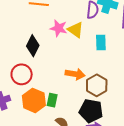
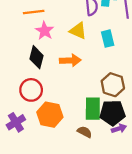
pink star: (59, 28) -> (45, 31), moved, turned 30
orange arrow: (75, 74) -> (70, 60), moved
green rectangle: (52, 100) -> (93, 109), moved, size x1.5

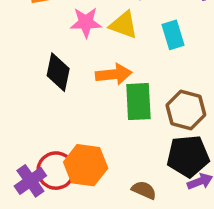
pink star: (45, 31) -> (86, 22), moved, turned -30
red circle: (31, 90) -> (56, 171), moved
green rectangle: (93, 109) -> (138, 102), moved

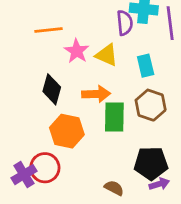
pink star: (86, 22) -> (77, 51), turned 30
brown hexagon: (186, 110) -> (151, 105), moved
orange hexagon: (86, 165) -> (67, 131), moved

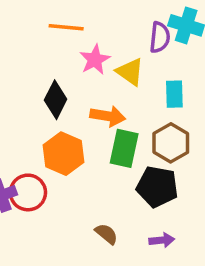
black pentagon: (151, 163) -> (157, 187), moved

